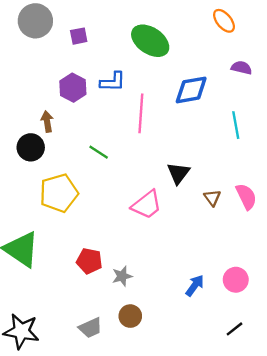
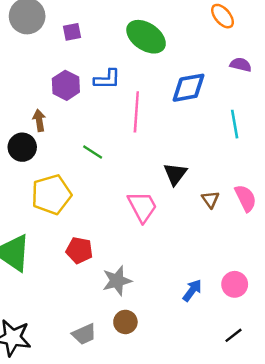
pink trapezoid: (147, 205) -> (142, 207), turned -80
red pentagon: (89, 261) -> (79, 250), moved
gray star: (122, 276) -> (117, 281), size x1.4

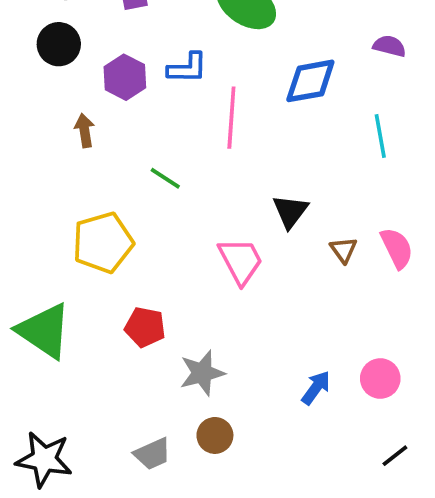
black circle: (22, 147) -> (59, 44), moved
black line: (233, 335) -> (395, 456), moved

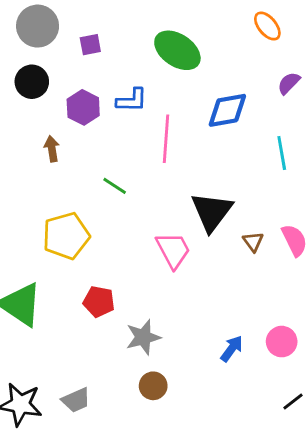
purple semicircle: (389, 46) -> (289, 83), turned -60
black triangle: (290, 211) -> (212, 212), size x1.5
gray trapezoid: (152, 454) -> (76, 400), moved

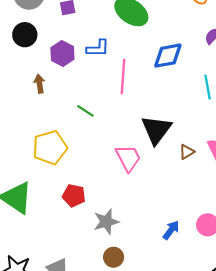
brown triangle: (253, 242) -> (187, 152), turned 35

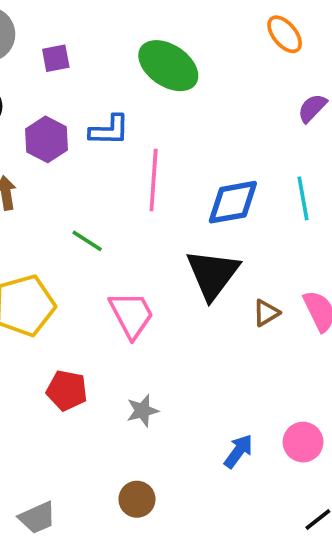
blue diamond: (168, 56) -> (233, 202), moved
pink trapezoid: (128, 158) -> (131, 315), moved
gray star: (106, 222) -> (142, 411), moved, size x0.7

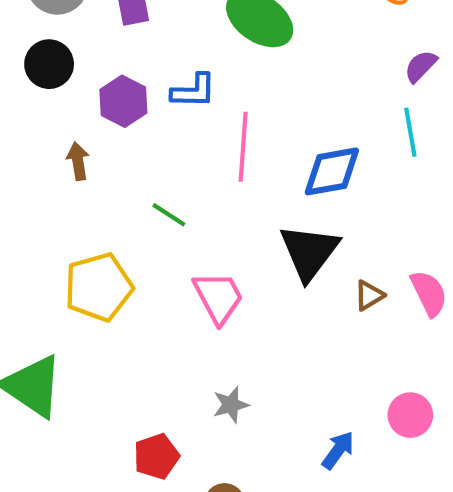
cyan line: (303, 198) -> (410, 132), moved
red pentagon: (67, 390) -> (156, 456), moved, turned -30
pink circle: (303, 442) -> (410, 415), moved

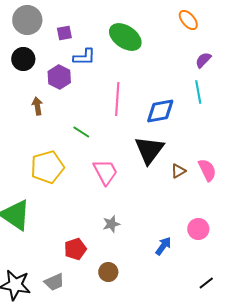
blue L-shape: (194, 91) -> (84, 57), moved

